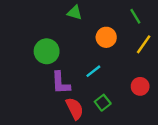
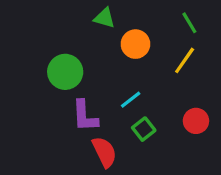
orange circle: (106, 37) -> (135, 44), moved
yellow line: (144, 44) -> (185, 60), moved
green square: (103, 103) -> (144, 129), moved

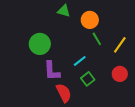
green line: (189, 23) -> (97, 39), moved
orange circle: (135, 44) -> (90, 20), moved
yellow line: (185, 60) -> (120, 45), moved

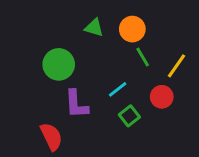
green triangle: (64, 11) -> (94, 28), moved
red circle: (120, 74) -> (162, 97), moved
red semicircle: (64, 93) -> (51, 137), moved

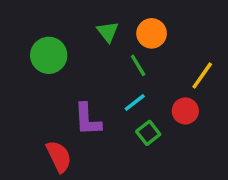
green triangle: (94, 28) -> (108, 32), turned 36
green line: (143, 57) -> (138, 65), moved
green circle: (59, 64) -> (49, 55), moved

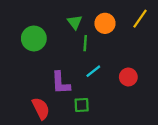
green line: (138, 65) -> (85, 43), moved, turned 35
yellow line: (202, 76) -> (140, 19), moved
green square: (148, 133) -> (82, 105), moved, turned 35

